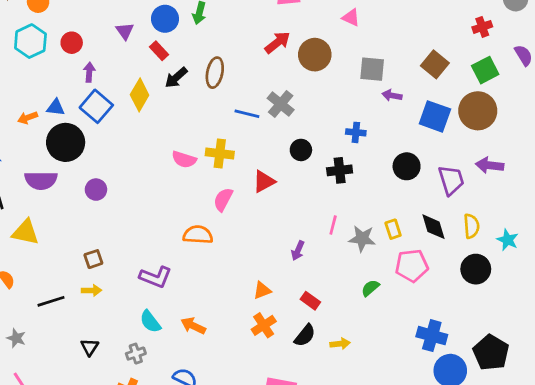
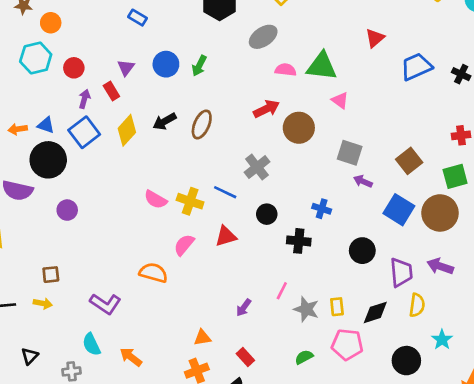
red rectangle: (159, 51) -> (111, 91), moved
blue line: (247, 114) -> (225, 192), moved
yellow semicircle: (471, 226) -> (417, 305), moved
black diamond: (433, 227) -> (375, 312), turned 76

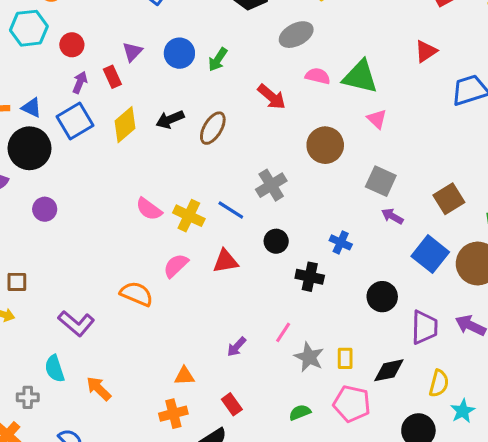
red arrow: (266, 109) -> (272, 97), moved, turned 60
yellow semicircle: (417, 305) -> (439, 383), moved

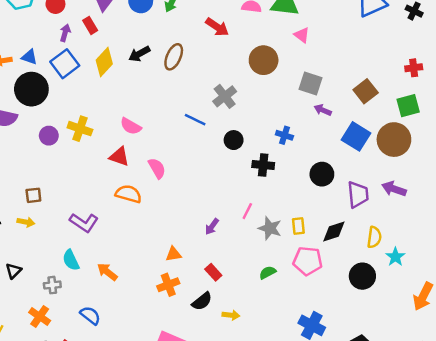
yellow cross: (189, 216) -> (80, 129), moved
red triangle: (225, 261) -> (119, 156), moved, turned 35
pink semicircle: (176, 266) -> (157, 168), turned 110

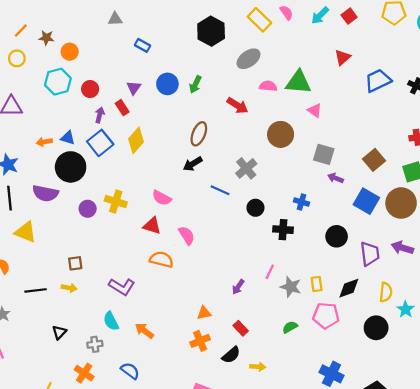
black arrow: (139, 54) -> (193, 164), moved

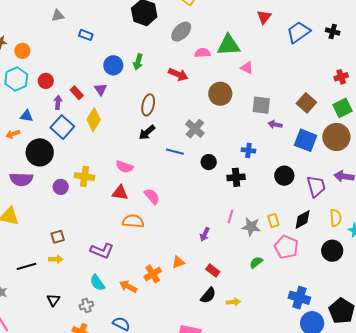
purple triangle: (134, 88) -> (101, 89), moved
blue triangle: (68, 138) -> (26, 116), moved
pink pentagon: (326, 316) -> (286, 247), turned 30
orange cross: (200, 341) -> (153, 274), moved

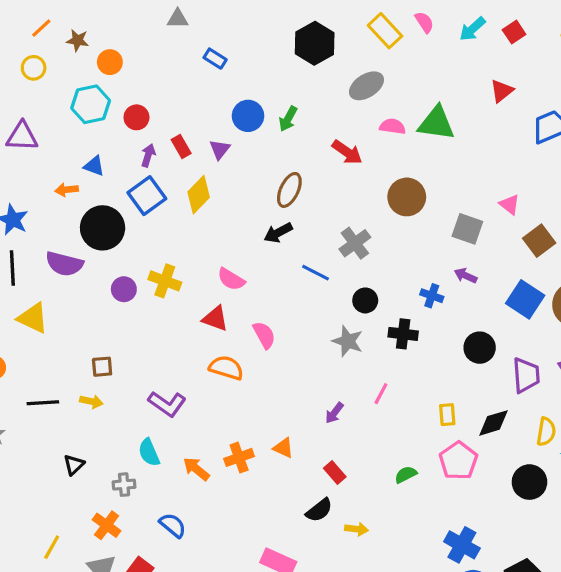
pink triangle: (247, 68) -> (510, 204), moved
purple arrow: (275, 124) -> (466, 276), moved
gray star: (251, 227) -> (348, 341), moved
orange triangle: (178, 262) -> (283, 448), turned 32

